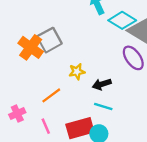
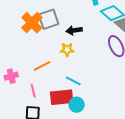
black arrow: (102, 84) -> (74, 30), moved
cyan line: (103, 107) -> (73, 81), moved

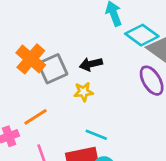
gray square: (49, 19) -> (53, 69), moved
orange line: (42, 66) -> (36, 117), moved

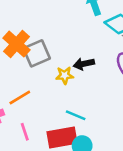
black arrow: (91, 64) -> (84, 64), moved

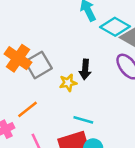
black arrow: (84, 64) -> (85, 69), turned -66

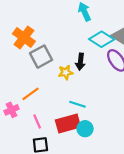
cyan diamond: (115, 27) -> (102, 39), moved
orange cross: (18, 58) -> (24, 38), moved

